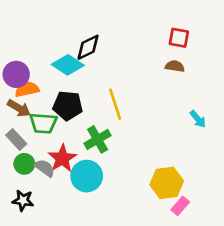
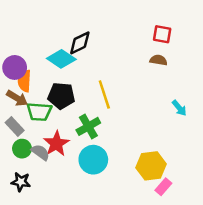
orange semicircle: (27, 89) -> (24, 81), turned -75
cyan circle: (87, 176) -> (93, 160), moved

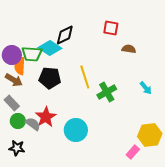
red square: (162, 34) -> (111, 28), moved
green trapezoid: (39, 112) -> (32, 54), moved
green cross: (88, 126) -> (107, 92), moved
yellow hexagon: (151, 166) -> (150, 135), moved

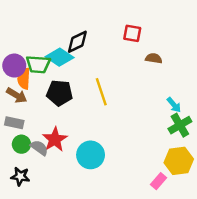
green cross: (107, 92) -> (180, 125), moved
gray rectangle: (12, 103) -> (14, 123), turned -35

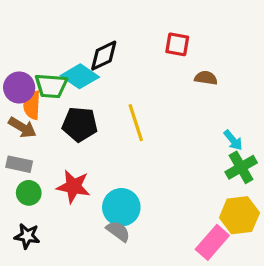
red star: (55, 139) -> (73, 186), turned -30
gray semicircle: (39, 148) -> (118, 231), moved
pink rectangle: (158, 181) -> (212, 242), size x1.5

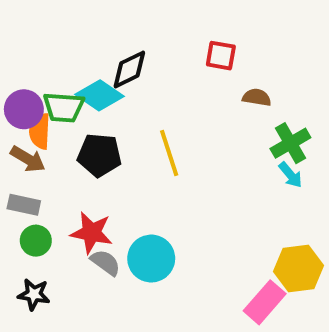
green cross: (241, 167) -> (290, 143), moved
gray semicircle: (118, 231) -> (105, 263), moved

